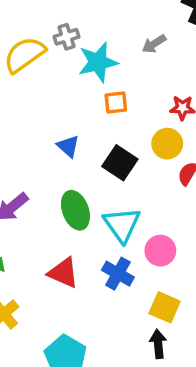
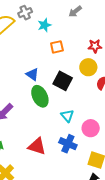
cyan star: (98, 62) -> (44, 25), size x0.6
green ellipse: (75, 210) -> (40, 96), moved
cyan triangle: (122, 225) -> (67, 116), size x0.6

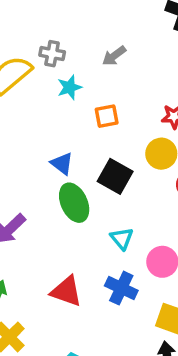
gray arrow: (75, 11) -> (114, 56), moved
gray cross: (25, 13) -> (52, 54), turned 32
cyan star: (44, 25) -> (70, 87), moved

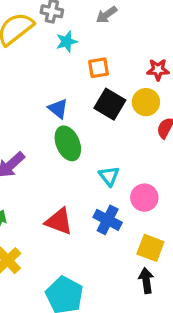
black square: (115, 176) -> (110, 104), moved

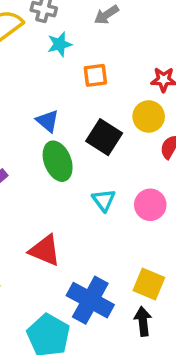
black square: (110, 104) -> (104, 137), moved
pink circle: (144, 198) -> (150, 205), moved
blue cross: (108, 220) -> (90, 300), moved, size x1.4

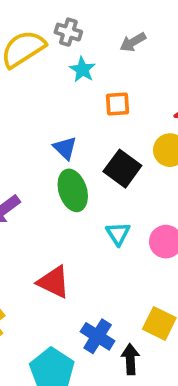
cyan star: (60, 44) -> (82, 70), turned -30
blue cross: (90, 300) -> (98, 336), size x0.7
black arrow: (143, 321) -> (130, 359), moved

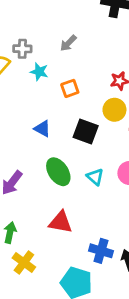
green ellipse: (73, 190) -> (58, 172), moved

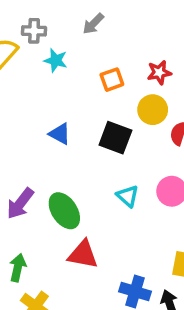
orange square: (70, 88) -> (112, 80), moved
green ellipse: (58, 172) -> (64, 211), moved

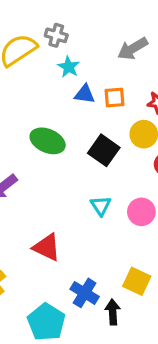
gray arrow: (93, 24) -> (133, 49), moved, size x1.4
blue triangle: (60, 134) -> (85, 94), moved, turned -35
green ellipse: (64, 211) -> (48, 141), moved, turned -48

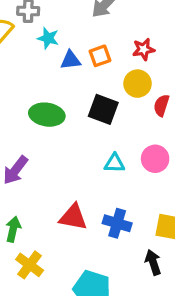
cyan triangle: (101, 206) -> (114, 163), turned -40
blue cross: (85, 293) -> (117, 223), moved

